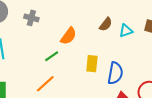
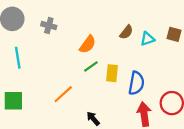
green line: (52, 56) -> (91, 67), moved

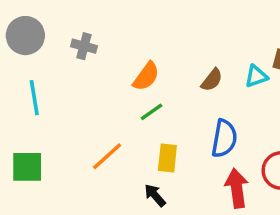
brown semicircle: (126, 32) -> (212, 80), moved
cyan triangle: (147, 39) -> (256, 76), moved
yellow rectangle: (112, 73) -> (167, 158), moved

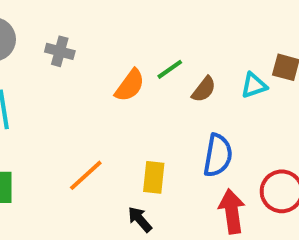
green line: (151, 112) -> (170, 69), moved

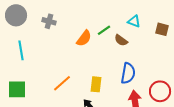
cyan triangle: (254, 85) -> (134, 21), moved, turned 40
brown semicircle: (204, 89) -> (121, 40), turned 88

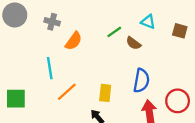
orange semicircle: (84, 38) -> (74, 41), moved
cyan line: (21, 50) -> (50, 68), moved

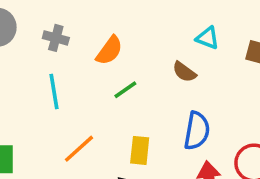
green line: (114, 32) -> (125, 90), moved
orange semicircle: (74, 41) -> (109, 50), moved
cyan line: (50, 68) -> (54, 92), moved

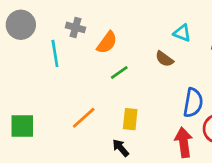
gray cross: (56, 38) -> (76, 27), moved
cyan line: (54, 92) -> (55, 53), moved
blue semicircle: (197, 131) -> (193, 103), moved

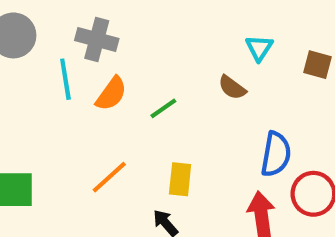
gray cross: (76, 27) -> (97, 40), size x1.4
cyan triangle: (182, 33) -> (259, 48), turned 42
orange semicircle: (107, 43) -> (111, 94), moved

